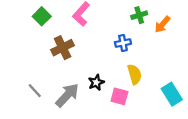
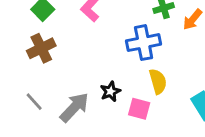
blue cross: (123, 43) -> (144, 43), size x1.6
brown cross: (63, 48) -> (41, 48), moved

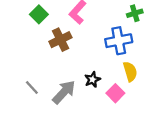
brown cross: (41, 48) -> (60, 40), moved
pink square: (139, 109) -> (115, 93), turned 30

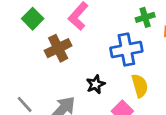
black star: (92, 80) -> (96, 84), moved

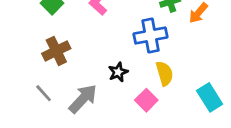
brown cross: (58, 48) -> (56, 51), moved

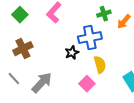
black star: (118, 72) -> (72, 53), moved

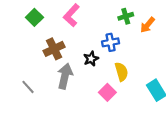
blue cross: (90, 38) -> (111, 42), size x0.7
brown cross: (23, 49) -> (54, 49), moved
gray arrow: (42, 83) -> (65, 76), moved, turned -30

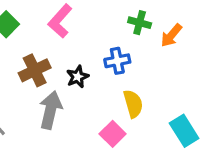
green cross: (126, 16) -> (140, 23), turned 32
black star: (91, 59) -> (78, 77), moved

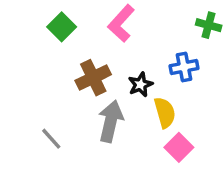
yellow semicircle: (133, 104) -> (165, 113), moved

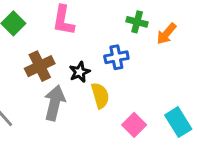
pink L-shape: (121, 23) -> (63, 20), turned -32
pink square: (179, 147) -> (134, 125), moved

